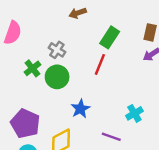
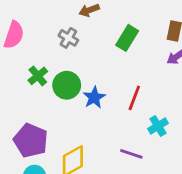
gray cross: (57, 50) -> (68, 38), moved
red line: (100, 64) -> (134, 98), moved
blue star: (80, 109) -> (94, 97), moved

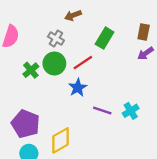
green circle: (67, 85) -> (54, 63), moved
red line: (134, 98) -> (83, 63), moved, turned 36
purple line: (131, 154) -> (102, 111), moved

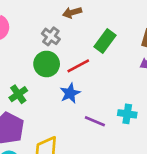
green cross: (31, 70) -> (18, 94), moved
cyan cross: (131, 111) -> (127, 114), moved, turned 35

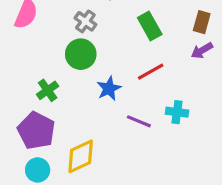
green rectangle: (105, 41) -> (150, 26), turned -65
red line: (78, 66) -> (151, 72), moved

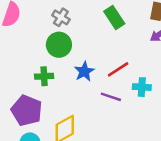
red line: (151, 72) -> (118, 69), moved
green cross: (48, 90) -> (44, 76), moved, turned 36

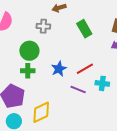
gray cross: (61, 17) -> (43, 26), turned -32
green circle: (59, 45) -> (29, 51), moved

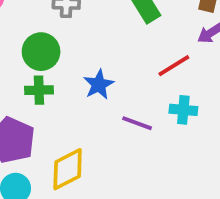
red line: (85, 69) -> (174, 66), moved

